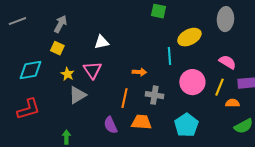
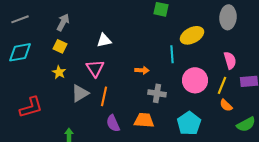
pink semicircle: (227, 62) -> (230, 60), turned 42
cyan diamond: (30, 70) -> (20, 52), moved
yellow star: (67, 74) -> (59, 72), moved
orange line: (124, 98) -> (104, 96), moved
orange semicircle: (232, 103) -> (226, 105), moved, turned -136

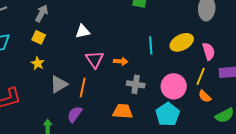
yellow ellipse: (192, 35) -> (182, 42), moved
pink triangle: (95, 68) -> (95, 59), moved
pink circle: (195, 80) -> (174, 86), moved
purple semicircle: (113, 123) -> (75, 114), moved, turned 60

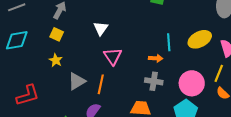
white triangle: (83, 31) -> (101, 28), turned -42
orange arrow: (121, 61) -> (156, 58), moved

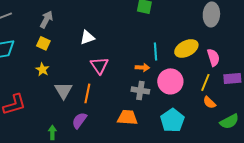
white triangle: (101, 28) -> (87, 37), turned 35
gray triangle: (77, 81) -> (63, 90), turned -30
pink circle: (192, 83) -> (170, 81), moved

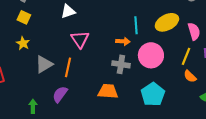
gray triangle: (63, 90) -> (44, 64), turned 30

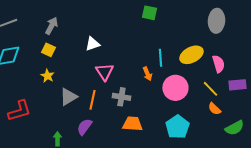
orange arrow: (123, 41) -> (147, 74), turned 64
yellow line: (186, 56) -> (210, 89), turned -66
gray cross: (121, 64) -> (121, 97), moved

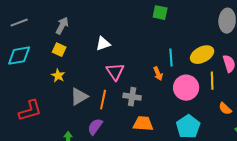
yellow line: (210, 89) -> (212, 81), moved, turned 42

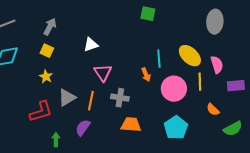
yellow ellipse: (202, 55) -> (190, 56), turned 70
red L-shape: (30, 111) -> (41, 112), moved

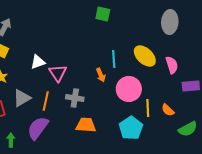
white triangle: (91, 45) -> (38, 62), moved
yellow line: (200, 82) -> (148, 108), moved
purple semicircle: (83, 128) -> (38, 128), size x1.4

